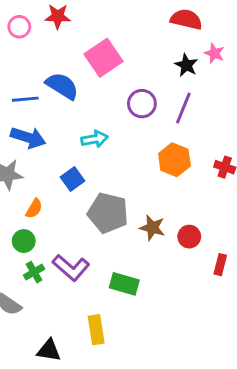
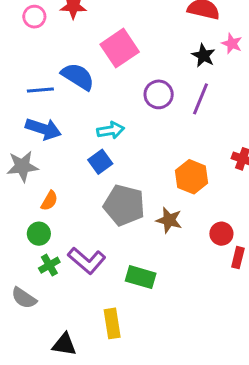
orange hexagon: (174, 160) -> (192, 177), moved
blue square: (72, 179) -> (100, 162), moved
red circle: (189, 237) -> (221, 234), moved

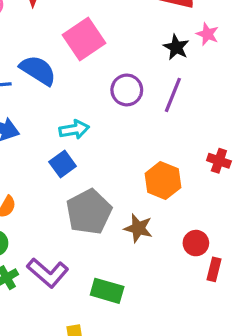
gray pentagon: (124, 205) -> (89, 212), turned 30

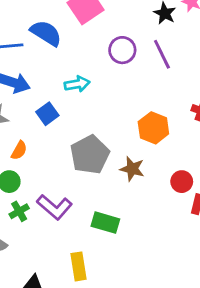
purple line: (173, 95) -> (162, 54), turned -48
blue square: (63, 164) -> (47, 114), moved

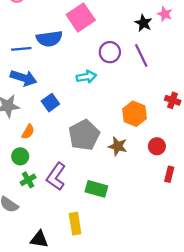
blue semicircle: (46, 33) -> (49, 39), turned 140
cyan arrow: (77, 84) -> (86, 77), moved
red circle: (182, 182) -> (157, 146), moved
purple L-shape: (54, 207) -> (56, 177), turned 84

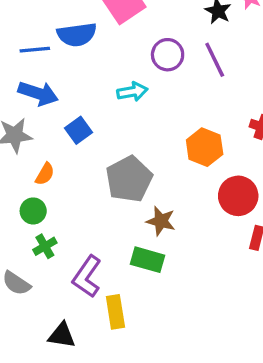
brown star: (118, 146) -> (161, 221), moved
red circle: (157, 146) -> (238, 196), size x1.5
purple L-shape: (56, 177) -> (87, 277), moved

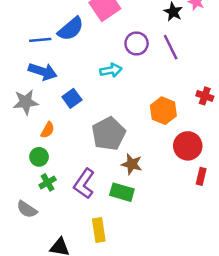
blue semicircle: (77, 35) -> (71, 29), turned -32
purple L-shape: (87, 277) -> (84, 184), moved

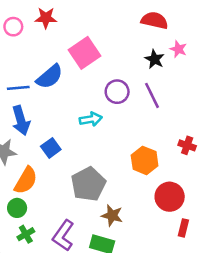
blue arrow: (43, 72) -> (21, 120), turned 56
orange semicircle: (48, 130) -> (26, 180), size x1.6

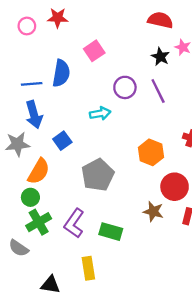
pink square: (85, 53) -> (94, 51), size x0.7
blue semicircle: (50, 77) -> (61, 73), turned -40
brown star: (112, 215) -> (153, 211), moved
green cross: (26, 234) -> (39, 222), size x1.5

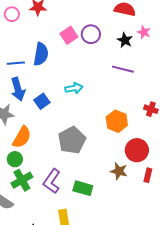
purple circle: (125, 87) -> (91, 34), moved
purple line: (158, 91) -> (123, 69), turned -50
blue square: (62, 141) -> (42, 101), moved

